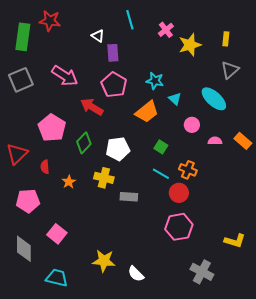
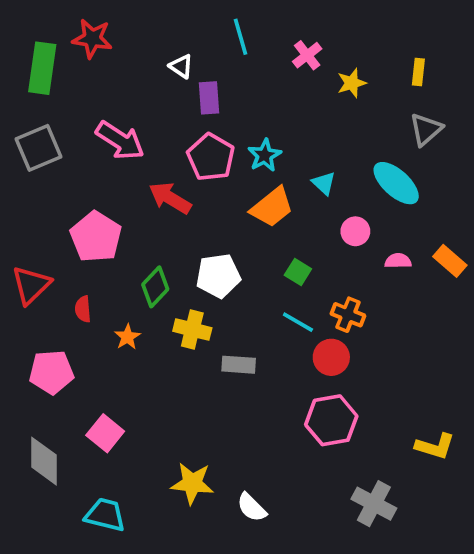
yellow star: (190, 45) -> (352, 83), size x0.7
cyan star: (155, 81) -> (265, 155), moved, turned 30
green diamond: (84, 143) -> (155, 287), moved

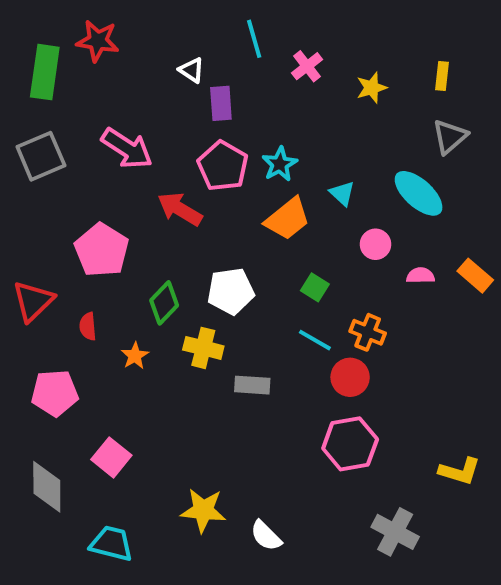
pink cross: (307, 55) -> (307, 66), moved

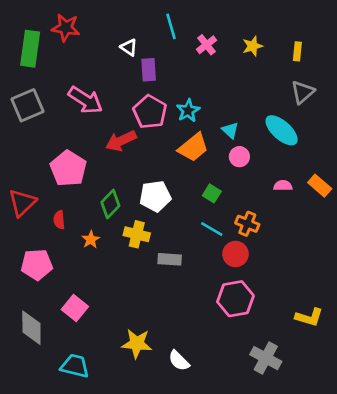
yellow star: (372, 88) -> (253, 46), moved
red arrow: (180, 209) -> (121, 141), turned -56
pink circle: (375, 244) -> (239, 157), moved

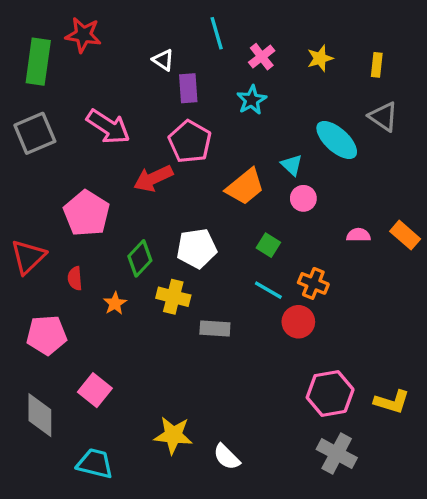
gray triangle: (303, 92) -> (383, 117), turned -45
cyan star: (188, 111) -> (252, 100), moved
cyan ellipse: (282, 130) -> (337, 140), moved
pink hexagon: (235, 299) -> (330, 393), moved

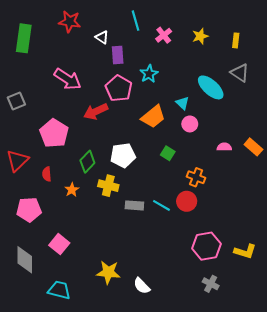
red star: (83, 35) -> (70, 22), moved
cyan star: (252, 100) -> (149, 74), moved
gray square: (35, 133) -> (16, 101), moved, size x0.7
cyan line: (268, 290) -> (162, 205), moved
gray cross: (337, 454) -> (211, 284), size x0.7

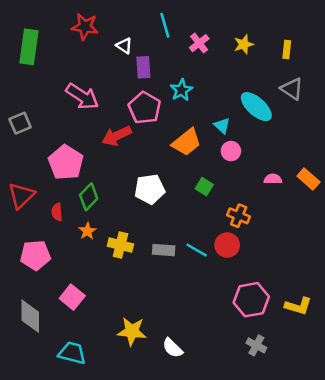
green diamond: (87, 162) -> (89, 197), moved
yellow cross: (108, 186) -> (120, 245), moved

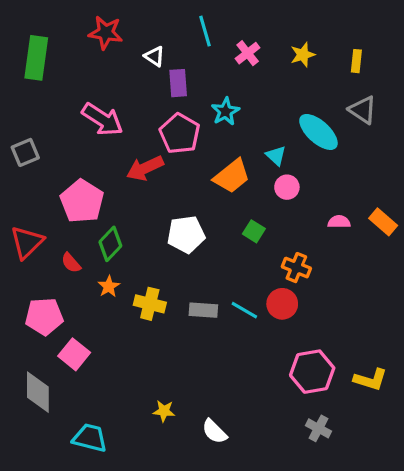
red semicircle: (57, 212) -> (71, 263), turned -36
pink square: (72, 297) -> (74, 354), moved
yellow star: (132, 331) -> (164, 411), size x0.6

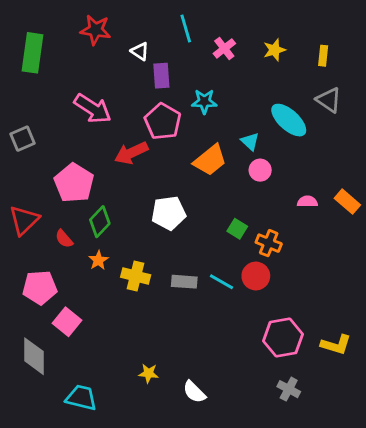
cyan star: (225, 111) -> (204, 101), turned 30
green square: (254, 231) -> (237, 229), moved

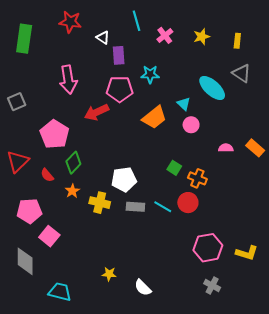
pink arrow: (93, 109) -> (68, 80), turned 48
pink pentagon: (163, 121) -> (120, 89), turned -30
white pentagon: (169, 213) -> (124, 179), moved

